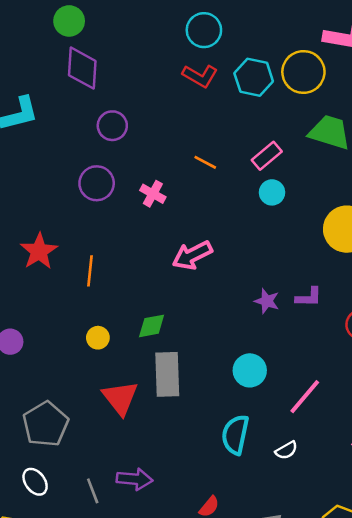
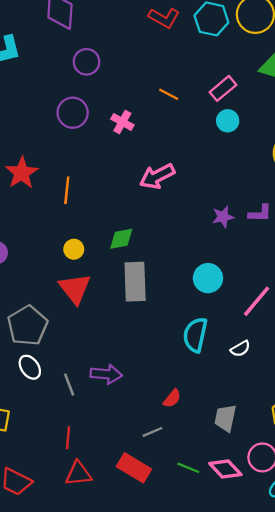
purple star: (267, 301) -> (223, 217), turned -30
red triangle: (120, 398) -> (75, 289), moved
white ellipse: (35, 482) -> (30, 367), moved

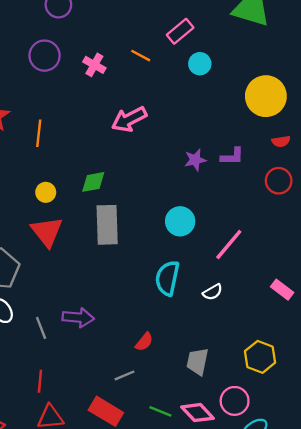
pink rectangle: (223, 88) -> (180, 31), moved
orange line: (169, 94) -> (141, 56), moved

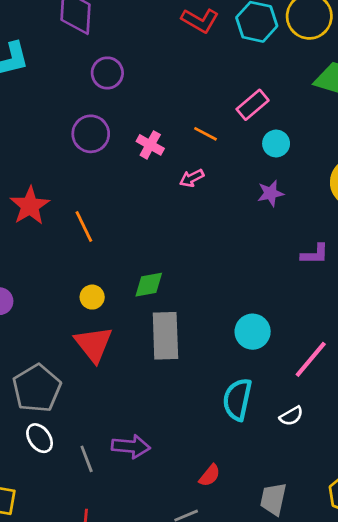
pink arrow: (129, 119) -> (192, 178), moved, size x0.6
orange line: (39, 133) -> (84, 227), turned -32
purple star: (195, 160) -> (271, 193), moved

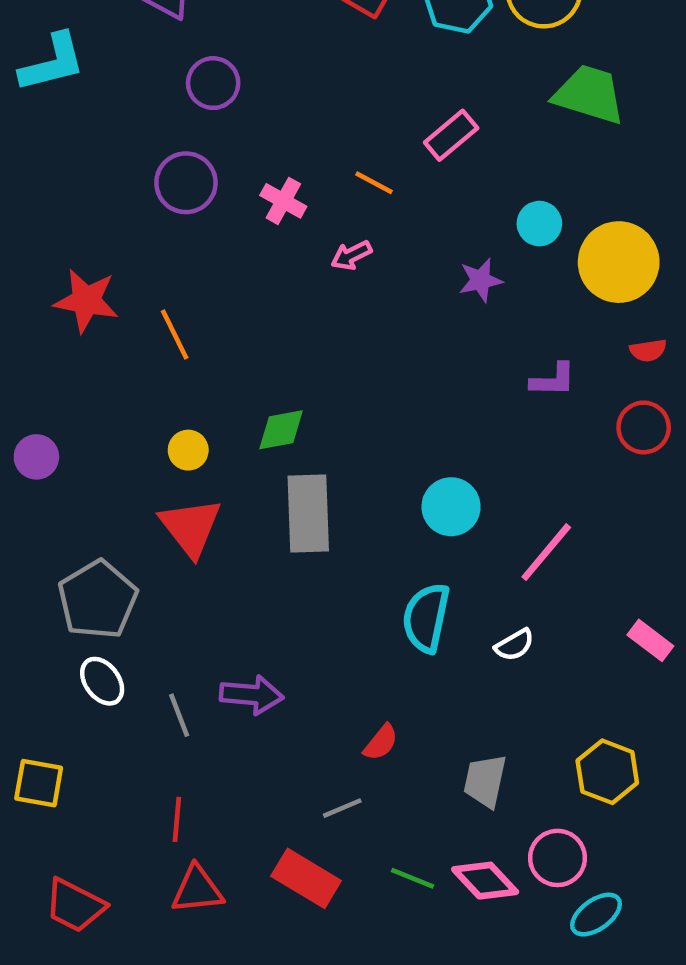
cyan circle: (276, 144) -> (539, 224), moved
red star: (30, 206) -> (86, 301), turned -30

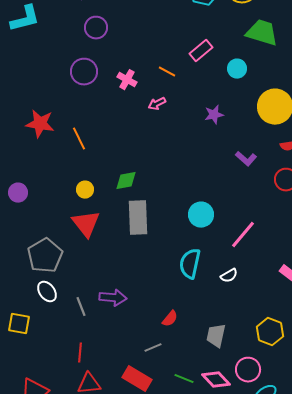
cyan circle: (539, 224) -> (237, 69), moved
purple L-shape: (553, 380) -> (246, 159), turned 40
yellow square: (39, 783) -> (19, 324), moved

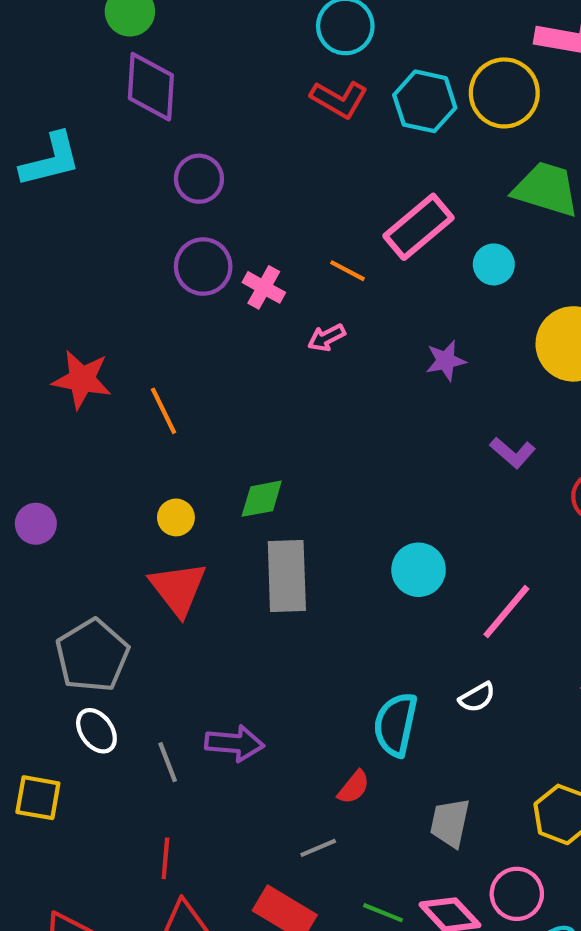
pink rectangle: (201, 51) -> (419, 227), size x1.4
purple circle: (84, 72) -> (203, 267), moved
cyan semicircle: (190, 264) -> (396, 724), moved

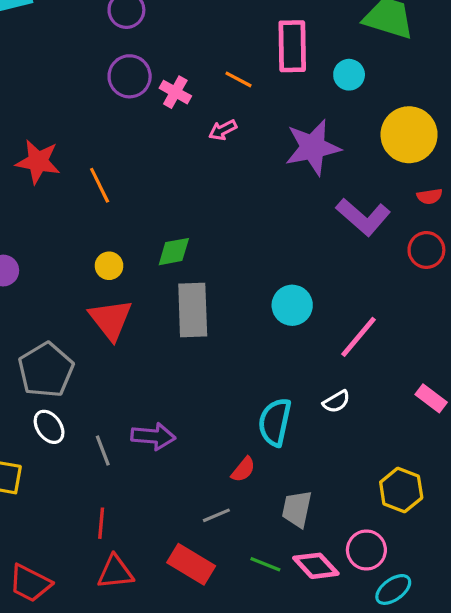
pink rectangle: (419, 227) -> (292, 46), turned -51
purple star: (446, 361) -> (313, 147), size x1.8
purple L-shape: (513, 453) -> (363, 217), size x1.6
gray trapezoid: (450, 823) -> (297, 509), moved

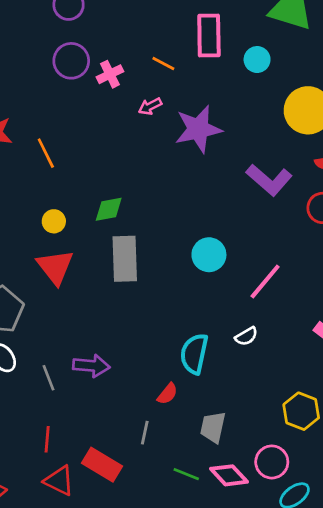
pink cross: (175, 92) -> (110, 74), turned 35
purple star: (313, 147) -> (198, 129), moved
gray line: (216, 515) -> (145, 433), turned -55
red rectangle: (191, 564) -> (102, 465), moved
red triangle: (115, 572) -> (59, 481), turned 32

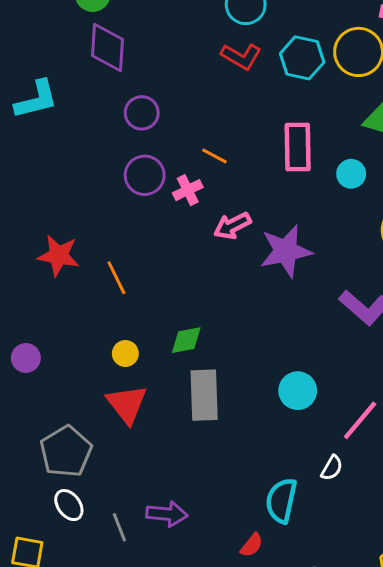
orange line: (163, 64) -> (214, 156), moved
pink arrow: (150, 106) -> (232, 226), size x1.4
white semicircle: (246, 336) -> (332, 468), moved, turned -30

